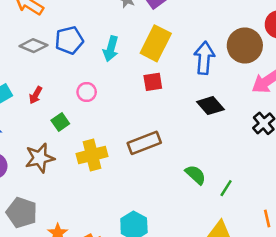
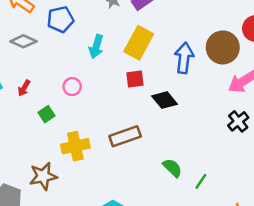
blue pentagon: (69, 40) -> (60, 19), moved
black diamond: (210, 106) -> (164, 100), moved
brown star: (40, 158) -> (43, 176), moved

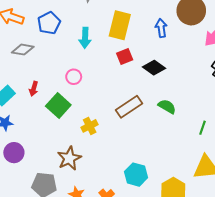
blue arrow: (184, 58) -> (161, 28), size x0.7
green square: (47, 114) -> (58, 105), size x1.6
yellow cross: (75, 146) -> (90, 126), size x0.7
green semicircle: (172, 168) -> (167, 107), moved

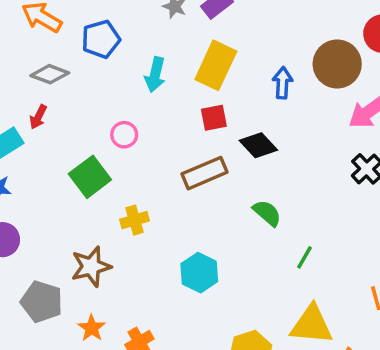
red arrow: (34, 89) -> (38, 117), moved
brown rectangle: (129, 107) -> (205, 173), moved
green line: (203, 128) -> (305, 257), moved
cyan hexagon: (136, 175) -> (199, 273), moved

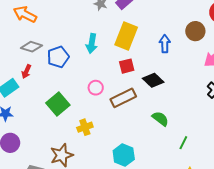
blue pentagon: (101, 39) -> (58, 57), moved
brown circle: (337, 64) -> (195, 31), size x0.7
pink circle: (124, 135) -> (96, 88), moved

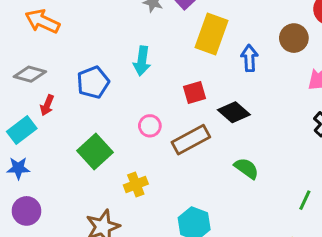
yellow rectangle: (126, 36) -> (211, 34), moved
gray diamond: (31, 47) -> (30, 74), moved
green line: (183, 143) -> (305, 200), moved

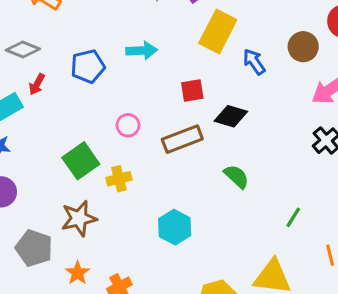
blue arrow: (249, 58) -> (254, 62), turned -40
cyan arrow: (142, 61) -> (142, 51), turned -108
black diamond: (234, 112) -> (231, 116), turned -32
pink circle: (150, 126) -> (128, 125), moved
green square: (95, 152) -> (81, 161), moved

